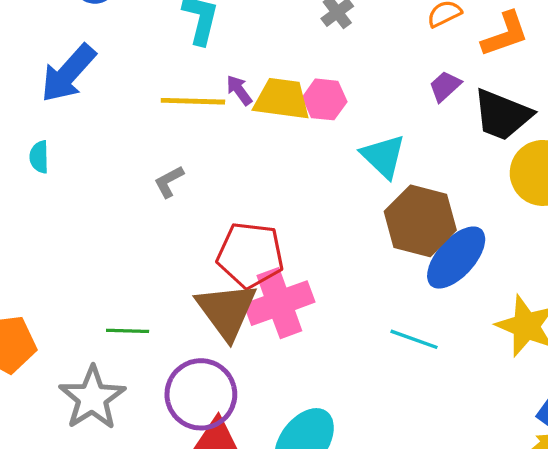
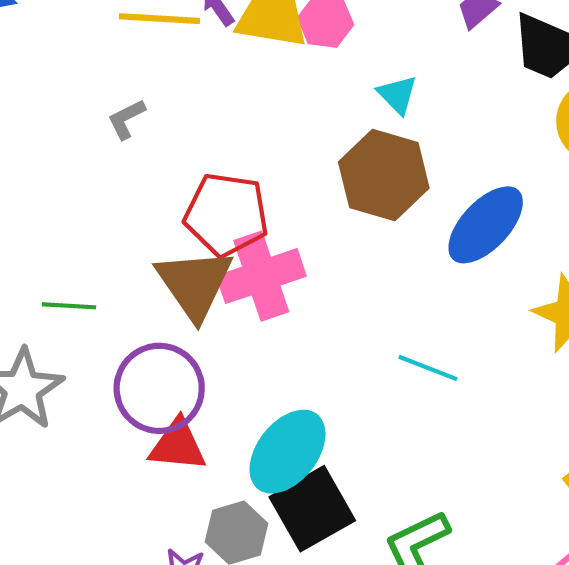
cyan triangle: (383, 156) -> (397, 95), size x0.7
brown hexagon: (420, 221) -> (384, 175), moved
cyan line: (414, 339) -> (428, 368), moved

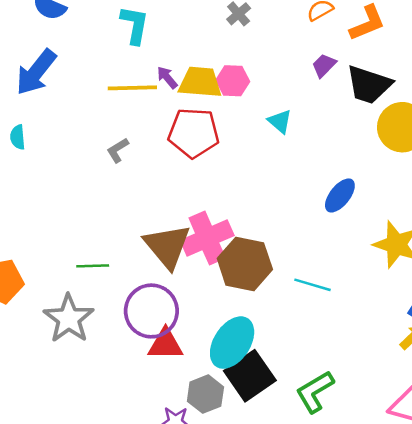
brown hexagon: (384, 175) -> (245, 264), moved
red pentagon: (226, 214) -> (194, 133), moved
blue ellipse: (486, 225) -> (340, 195), size x0.7

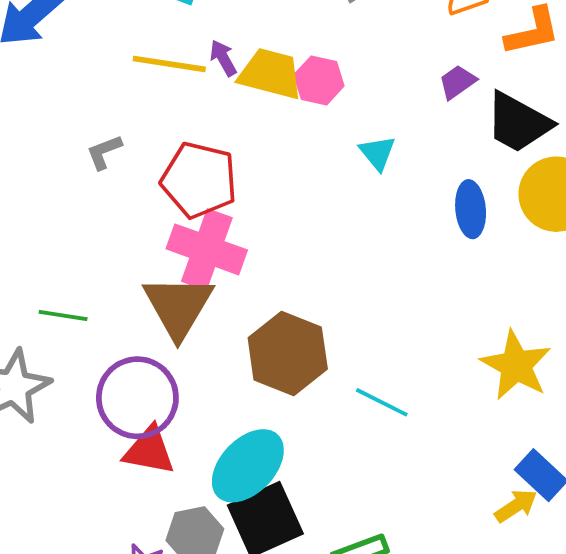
red pentagon: (194, 133) -> (199, 180), moved
gray L-shape: (118, 150) -> (104, 152), moved
blue ellipse: (340, 195) -> (471, 209), moved, turned -54
pink cross: (207, 238) -> (207, 249), moved, turned 33

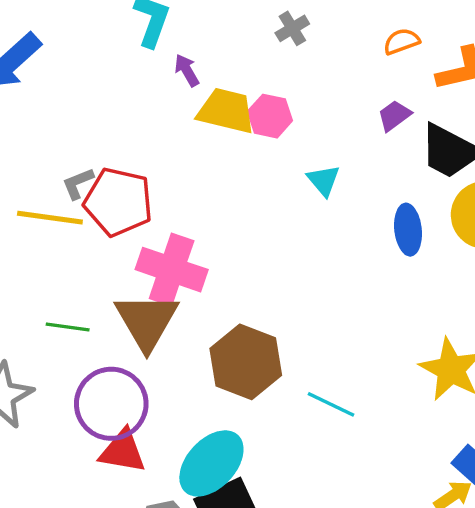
purple arrow: (223, 58) -> (187, 70), moved
yellow line: (169, 64) -> (50, 218), moved
red pentagon: (199, 180) -> (118, 202), moved
green line: (63, 316) -> (68, 327), moved

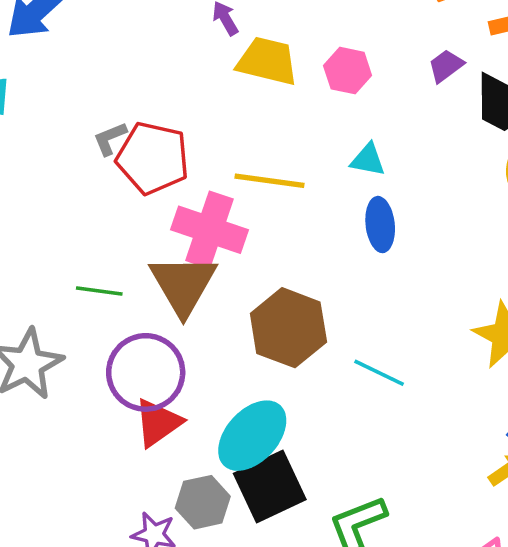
pink hexagon: (270, 116) -> (348, 71), moved
cyan triangle: (324, 180) -> (368, 160), moved, turned -39
yellow line: (50, 218) -> (270, 181), moved
blue ellipse: (408, 230) -> (380, 225), moved
red triangle: (123, 451) -> (158, 423), turned -45

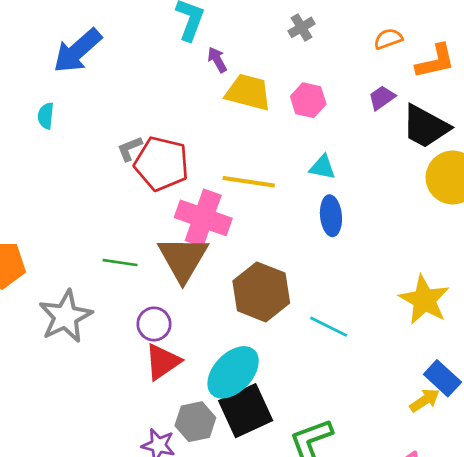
purple circle: (146, 372) -> (154, 324), size x0.6

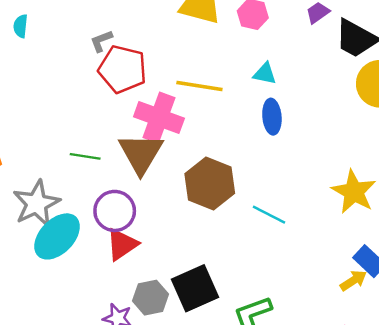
gray L-shape: (130, 149) -> (101, 41), moved
purple circle: (154, 324) -> (115, 211), size x1.4
cyan ellipse: (233, 372) -> (57, 236), moved

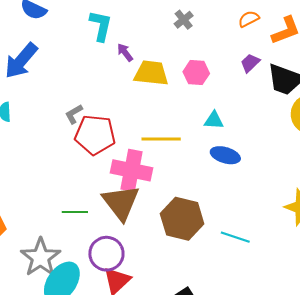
blue ellipse: (272, 117) -> (225, 155), turned -60

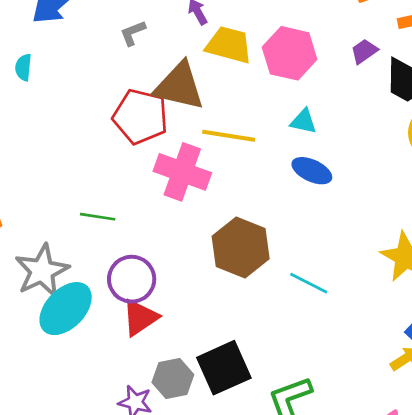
pink hexagon: (196, 73) -> (290, 53), size x1.5
gray L-shape: (74, 114) -> (133, 33), moved
brown triangle: (121, 202) -> (179, 86), moved, turned -48

